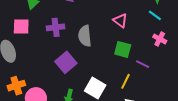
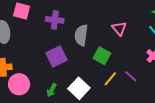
green square: (123, 49) -> (102, 56), moved
yellow line: (126, 81) -> (110, 79), moved

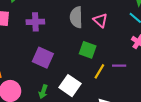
gray semicircle: (81, 35) -> (76, 17), moved
purple square: (57, 56) -> (43, 58), turned -30
purple line: (131, 76) -> (119, 66), turned -32

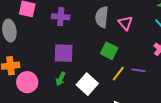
purple square: (43, 58) -> (64, 53), turned -30
green arrow: (43, 92) -> (61, 79), moved

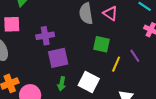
purple cross: (61, 17) -> (45, 36), moved
purple line: (139, 70) -> (135, 56), turned 64

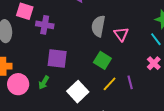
purple cross: (45, 36) -> (45, 25), moved
green arrow: (62, 84) -> (44, 83), moved

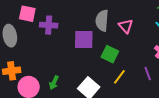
purple square: (57, 58) -> (84, 39), moved
purple line: (130, 82) -> (148, 74), moved

